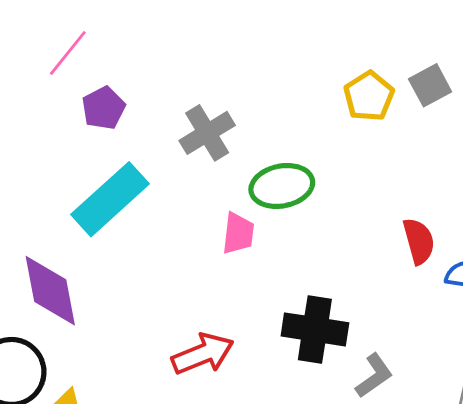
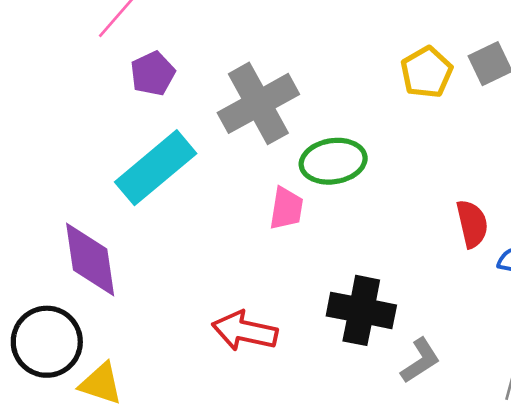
gray cross: (207, 133) -> (258, 103), size x1.4
red arrow: (203, 354) -> (245, 331), turned -148

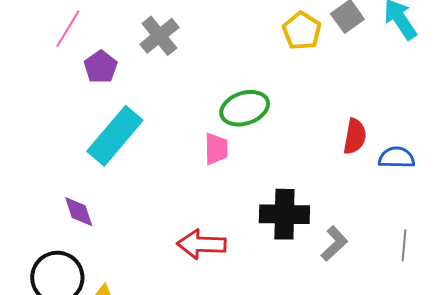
gray cross: (258, 103) -> (159, 36), moved, size x0.7
red semicircle: (472, 224) -> (355, 136), turned 33
purple diamond: (90, 259) -> (79, 212), size x0.6

